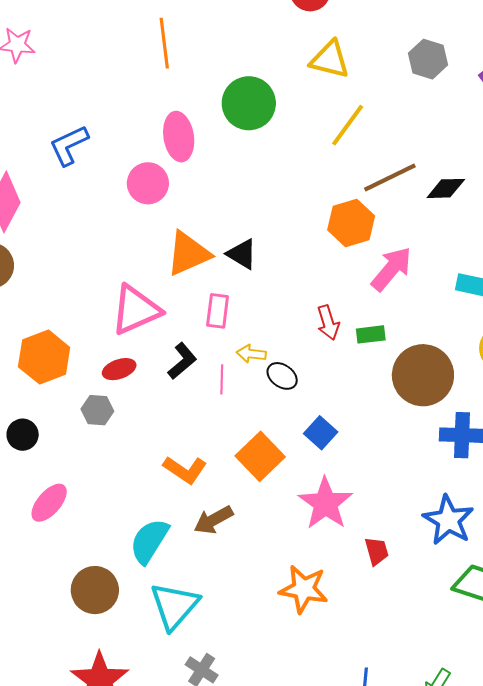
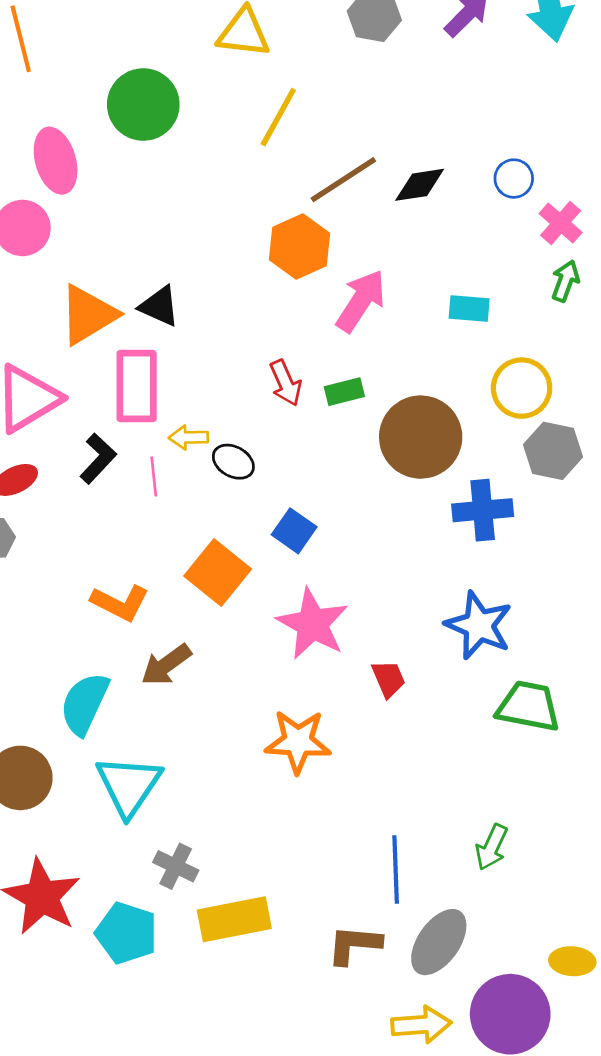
pink rectangle: (218, 311) -> (137, 386), size x1.6

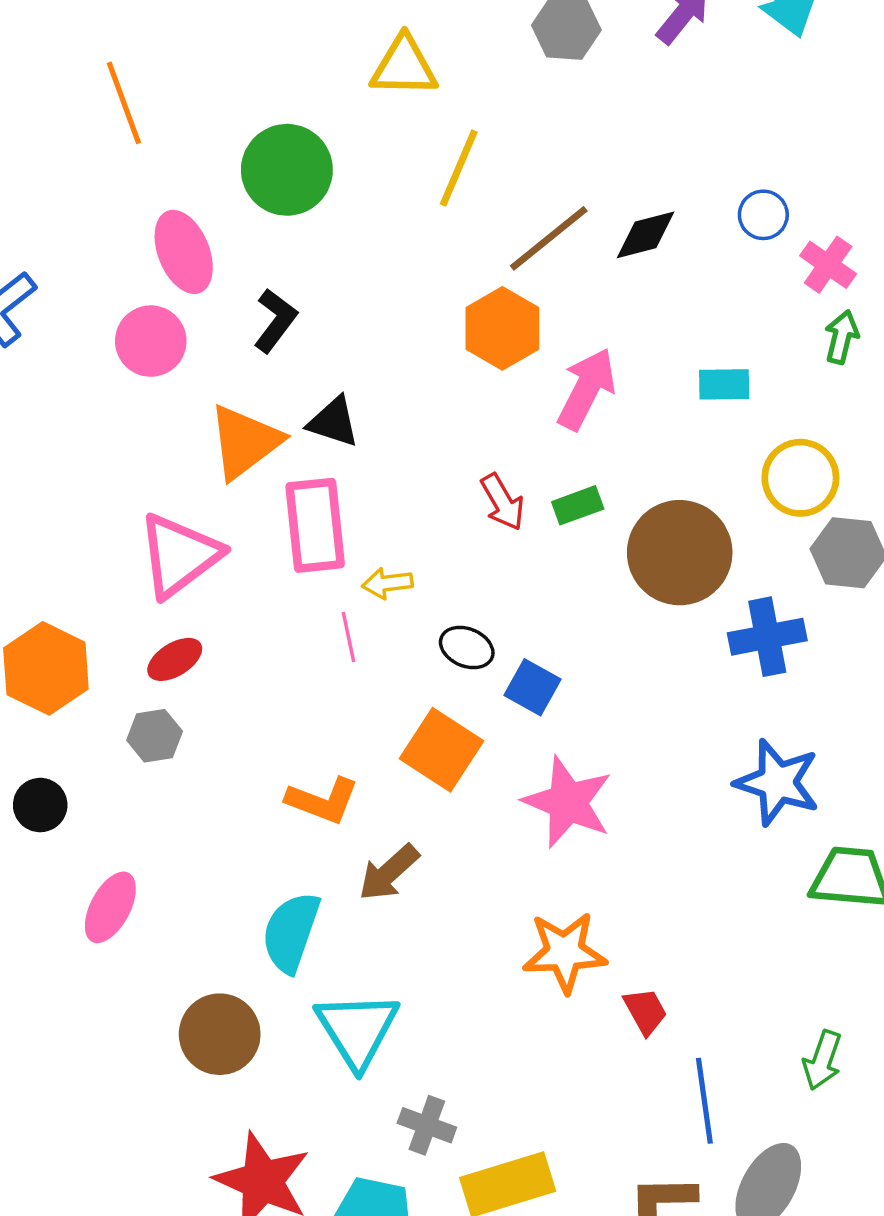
black L-shape: (98, 459) -> (275, 320), moved
black ellipse: (233, 462) -> (467, 648), moved
red trapezoid: (388, 679) -> (645, 1011), moved

